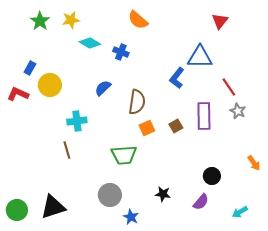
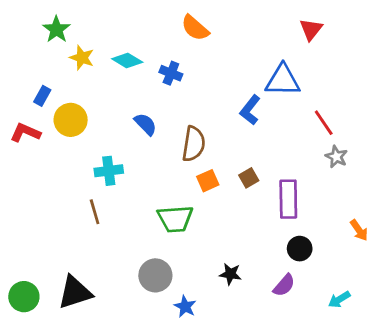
yellow star: (71, 20) -> (82, 58), moved, turned 30
blue semicircle: (103, 88) -> (146, 124), turned 90
purple rectangle: (204, 116) -> (288, 199), moved

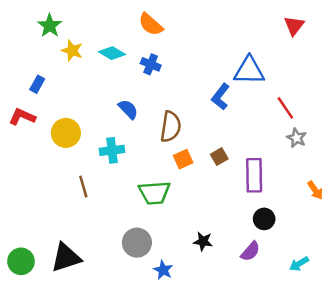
orange semicircle: (195, 28) -> (151, 24), moved
red triangle: (311, 29) -> (294, 26), moved
yellow circle: (71, 120) -> (66, 133), moved
cyan cross: (109, 171) -> (112, 150), moved
orange arrow: (359, 230) -> (315, 190), moved

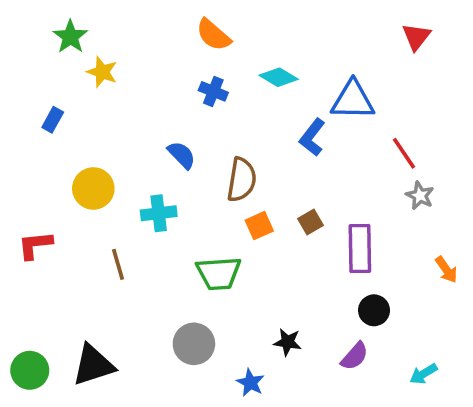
cyan diamond: (112, 53) -> (279, 77), moved
red L-shape: (22, 117) -> (35, 245), moved, turned -30
blue star: (163, 270) -> (250, 383), moved

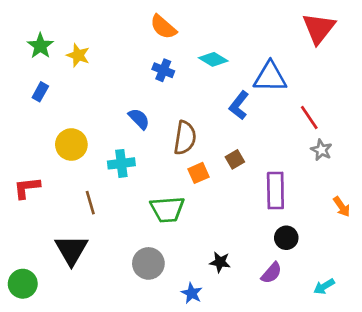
green star: (70, 37) -> (40, 46), moved
red triangle: (416, 37) -> (319, 28), size x1.5
brown square: (310, 222) -> (235, 159), moved
black triangle: (93, 365) -> (71, 250), moved, turned -42

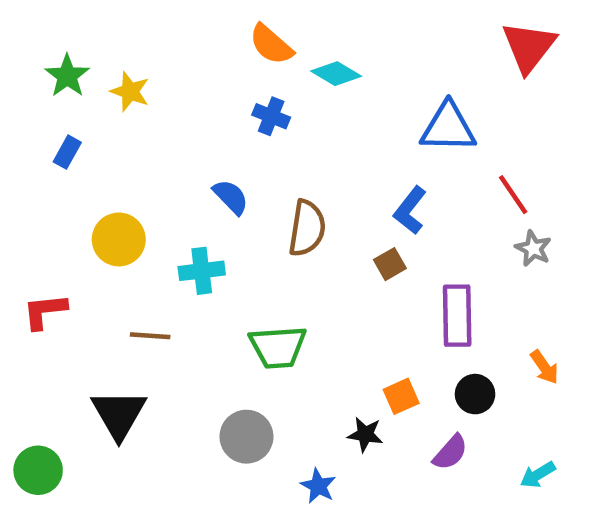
cyan diamond: (213, 59) -> (336, 74), moved
blue L-shape: (239, 105) -> (410, 210), moved
orange square: (198, 173) -> (401, 396), moved
brown line: (90, 203) -> (150, 336), turned -70
orange arrow: (342, 207) -> (544, 367), moved

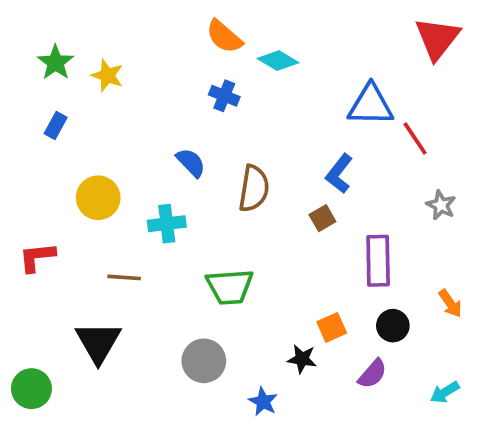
red line: (513, 195) -> (415, 138), moved

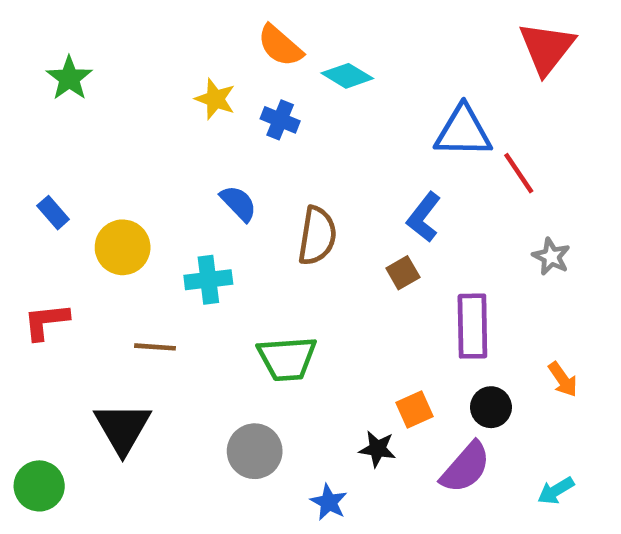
yellow star: (107, 75) -> (215, 99), moved
blue rectangle: (56, 125) -> (53, 213), moved, turned -70
purple semicircle: (372, 374) -> (465, 467), size x1.4

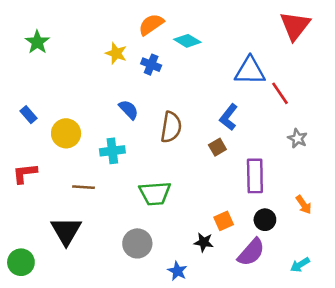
orange semicircle: (280, 46) -> (151, 25), turned 104

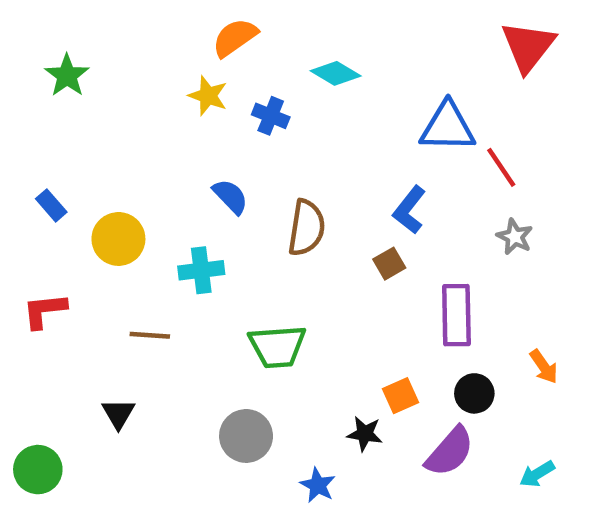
orange semicircle: (151, 25) -> (235, 38), moved
gray star: (297, 138) -> (515, 237), moved
black triangle: (66, 231) -> (118, 414), size x0.6

